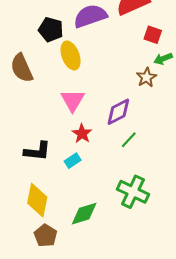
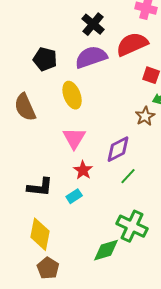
black pentagon: (51, 30) -> (45, 59), moved
green diamond: (84, 214) -> (106, 250), moved

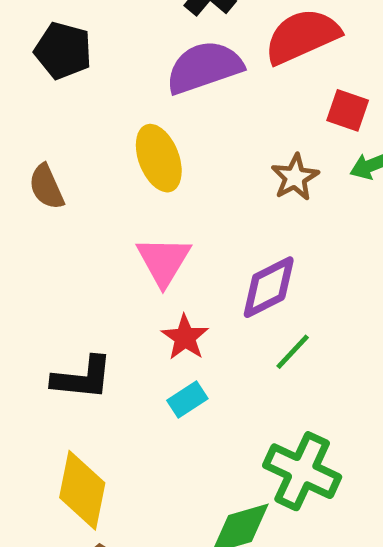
black pentagon: (45, 59) -> (63, 51), moved
brown semicircle: (25, 107) -> (46, 187), size x0.7
brown star: (145, 116) -> (295, 177), moved
cyan rectangle: (74, 196) -> (187, 399), moved

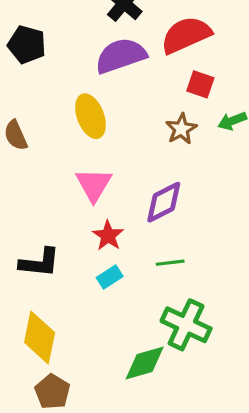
red square: (348, 110) -> (200, 84), moved
green line: (293, 352) -> (170, 263), moved, turned 40

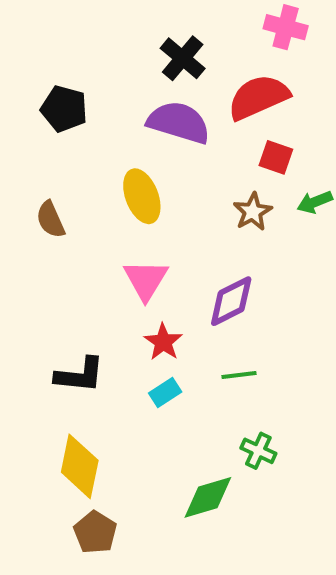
purple semicircle: (121, 56) -> (179, 122), turned 36
green cross: (186, 325) -> (258, 451), size x0.6

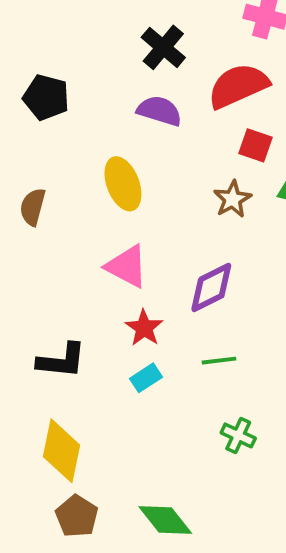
purple semicircle: (179, 122) -> (159, 111), size x0.7
brown semicircle: (51, 220) -> (33, 207), turned 39
pink triangle: (146, 280) -> (127, 266), turned -33
green diamond: (208, 497) -> (165, 520), moved, turned 68

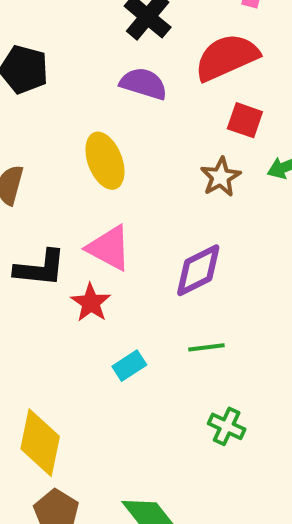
red star: (144, 328) -> (91, 303), moved
black L-shape: (61, 361) -> (40, 268), moved

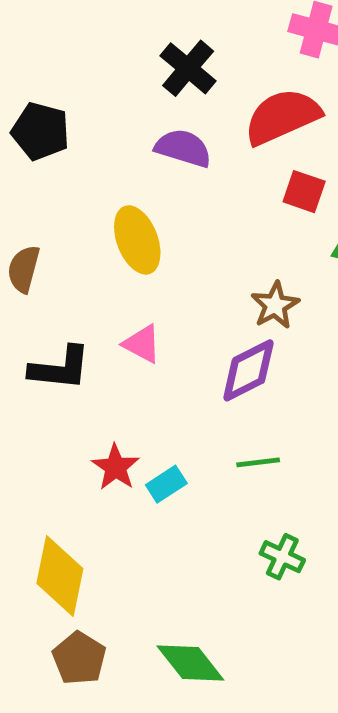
brown star: (221, 177) -> (275, 305), moved
pink triangle: (109, 248) -> (142, 344), size x0.7
red star: (91, 303) -> (115, 467), moved

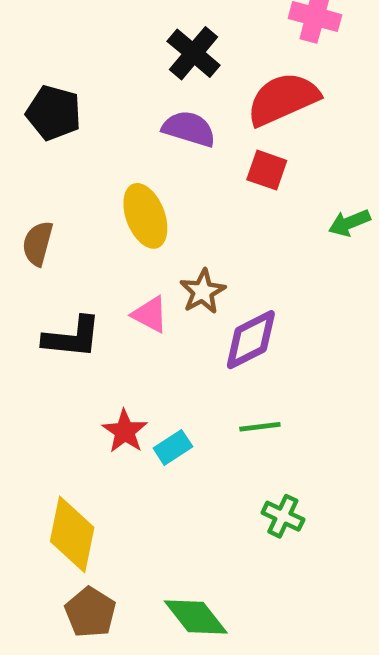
red square: (304, 192) -> (267, 170), moved
brown star: (275, 305) -> (203, 292), moved

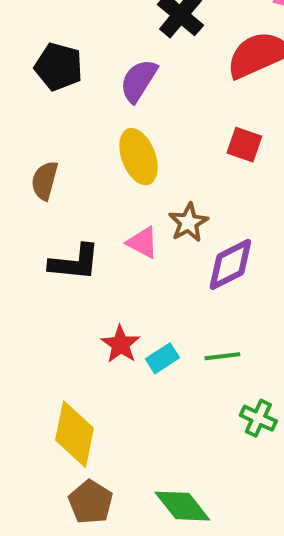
purple semicircle: (189, 129) -> (139, 81), moved, turned -75
red square: (267, 170) -> (244, 145), moved
green line: (260, 427) -> (222, 356), moved

